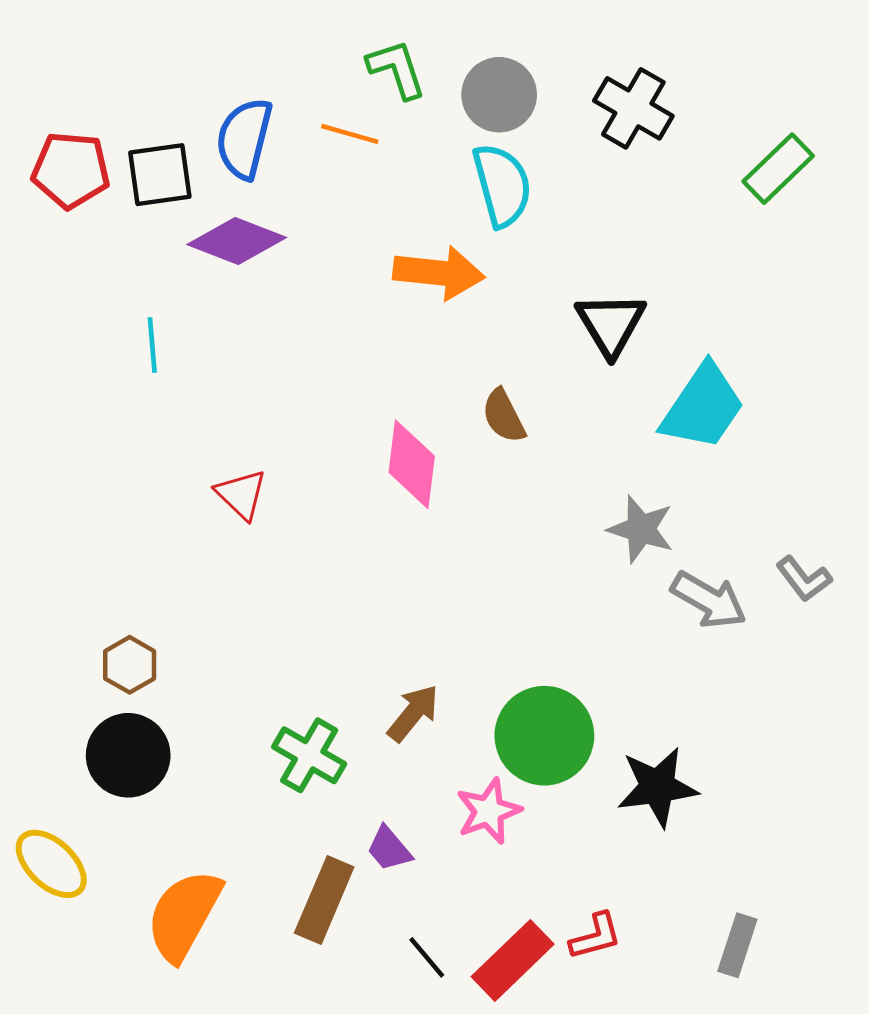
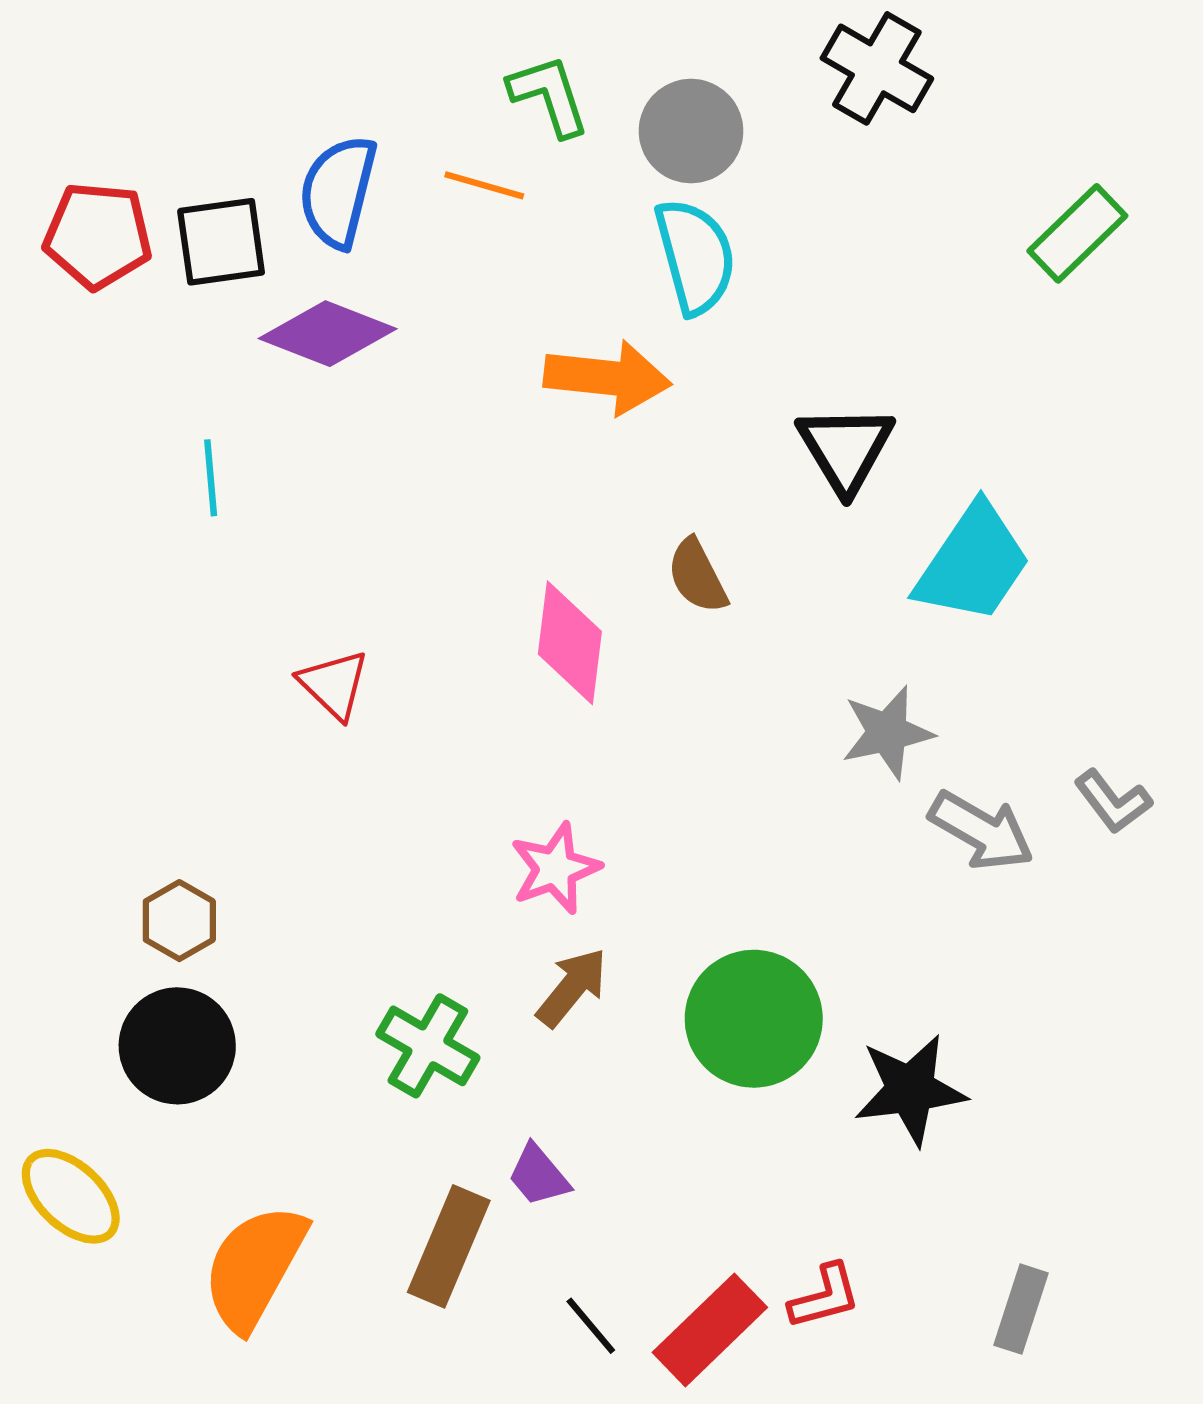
black cross: (633, 108) -> (877, 68), moved
gray star: (641, 529) -> (887, 733), turned -30
pink star: (489, 811) -> (555, 868), moved

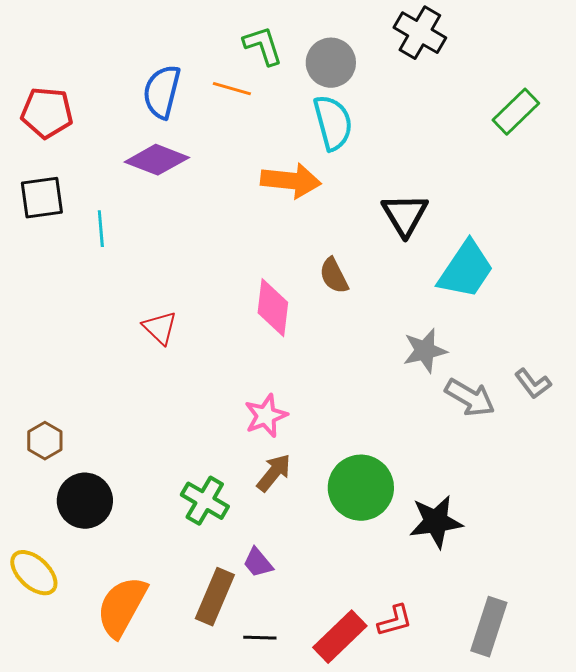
black square: (221, 242) -> (42, 198), moved
brown hexagon: (179, 921) -> (45, 441), moved
gray rectangle: (1021, 1309) -> (489, 627), size x1.4
black line: (591, 1326) -> (260, 638), moved, turned -48

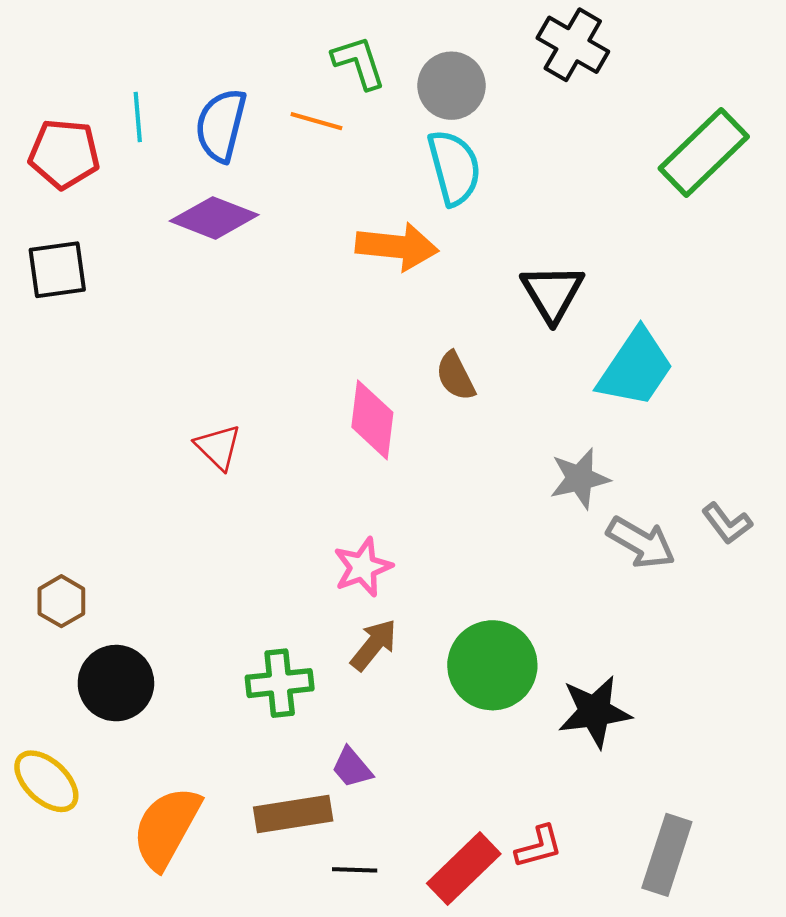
green rectangle: (516, 112) -> (704, 152), size x1.4
cyan line: (101, 229) -> (138, 117), moved
green cross: (205, 501) -> (280, 683), turned -36
brown rectangle: (215, 597) -> (293, 814), turned 58

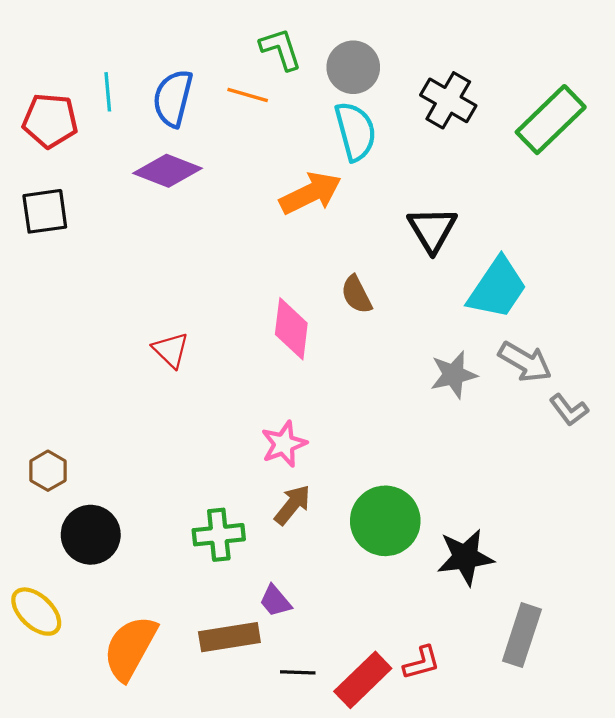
black cross: (573, 45) -> (448, 100), moved
orange arrow: (397, 247) -> (311, 193), turned -32
gray arrow: (641, 543) -> (525, 362), moved
gray rectangle: (667, 855) -> (522, 635), moved
black line: (355, 870) -> (298, 672), moved

